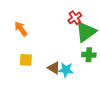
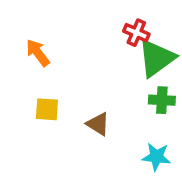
red cross: (75, 18) -> (136, 33), turned -32
cyan star: (66, 70) -> (156, 157), moved

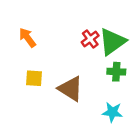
red cross: (136, 33) -> (90, 39), moved, turned 30
brown triangle: (98, 124) -> (71, 89), size x1.5

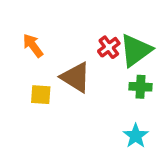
brown triangle: (71, 89) -> (76, 77), moved
cyan star: (112, 112) -> (136, 136), turned 30

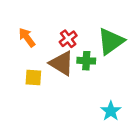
red cross: (109, 47) -> (68, 39), moved
green cross: (140, 87) -> (86, 61), moved

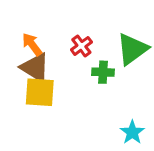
brown triangle: (62, 63) -> (35, 68), moved
yellow square: (33, 78) -> (40, 92), size x1.5

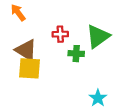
orange arrow: (32, 44) -> (18, 13), moved
red cross: (81, 46) -> (60, 34), turned 35

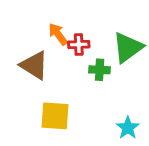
orange arrow: (18, 13) -> (58, 34), moved
yellow square: (29, 68) -> (55, 116), moved

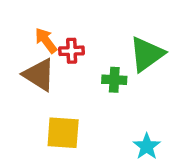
orange arrow: (58, 34) -> (46, 41), moved
red cross: (79, 45) -> (72, 51), moved

